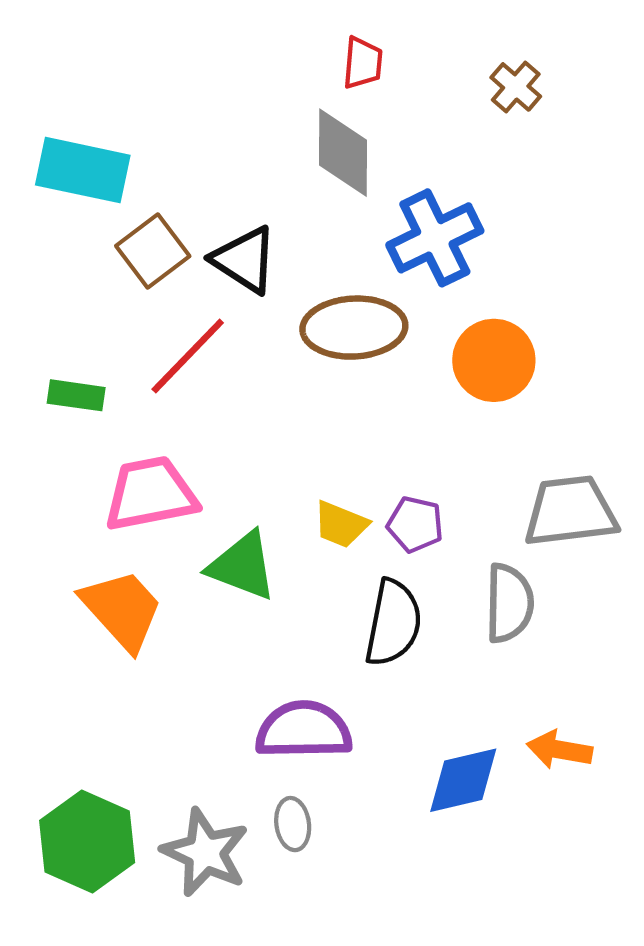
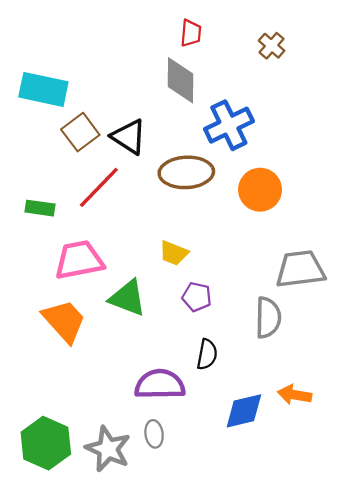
yellow trapezoid: (341, 524) -> (174, 253), moved
purple pentagon: (415, 524) -> (197, 297), moved
black semicircle: (393, 623) -> (207, 354), moved, size x0.7

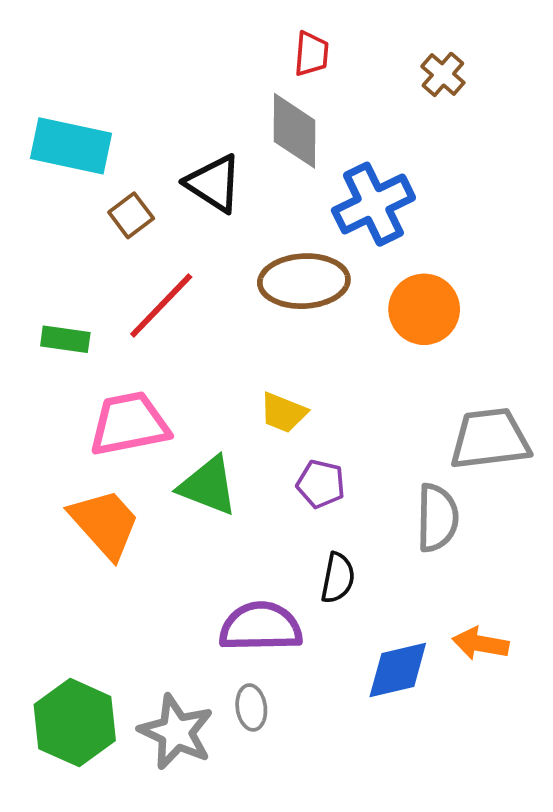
brown square: (80, 132) -> (131, 215), size x0.7
black triangle: (129, 137) -> (214, 183), moved

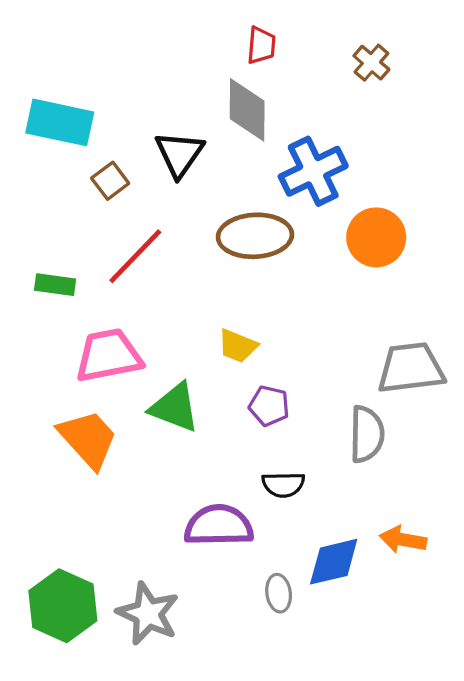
black triangle: (214, 183) -> (179, 154), turned 32
orange circle: (424, 309) -> (376, 237), moved
black semicircle: (338, 578) -> (283, 485), turned 78
gray ellipse: (251, 707) -> (279, 593), moved

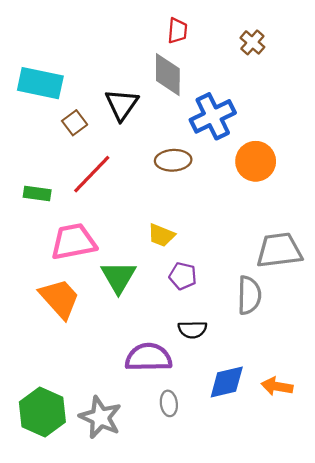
brown ellipse: (255, 236) -> (173, 160), size x0.7
green triangle: (175, 407) -> (118, 277), turned 39
orange arrow: (403, 540) -> (277, 386), moved
gray ellipse: (279, 593) -> (169, 403), moved

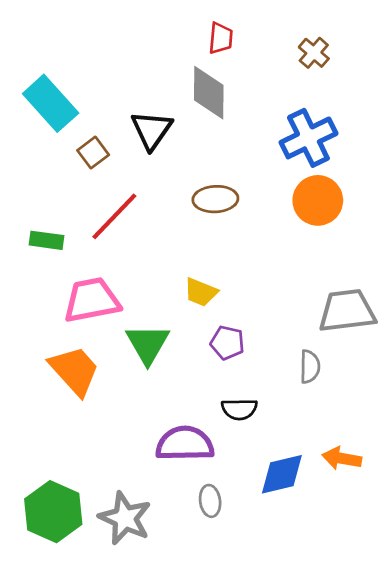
cyan rectangle: (40, 83) -> (51, 103), turned 36
blue cross: (213, 116) -> (308, 138), moved
gray semicircle: (249, 295) -> (310, 367), size x0.7
orange arrow: (277, 386) -> (342, 458), moved

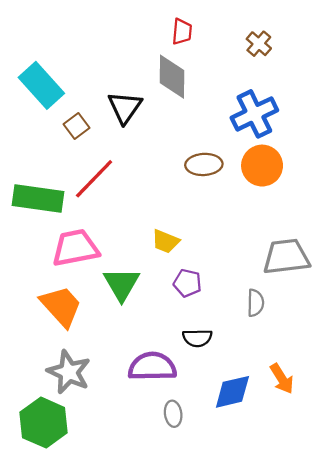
brown ellipse: (215, 199) -> (204, 164), moved
green rectangle: (47, 240) -> (38, 199), size x1.8
orange arrow: (342, 458) -> (282, 379), turned -132
gray star: (125, 518) -> (69, 372), moved

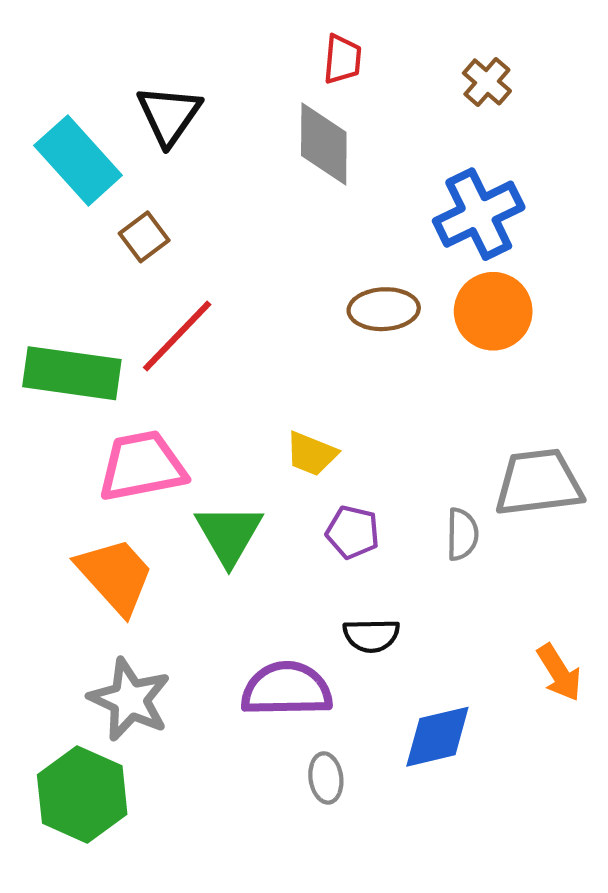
black triangle: (125, 107) -> (169, 115), moved
gray semicircle: (255, 303) -> (462, 534), moved
orange arrow: (282, 379) -> (559, 673), moved

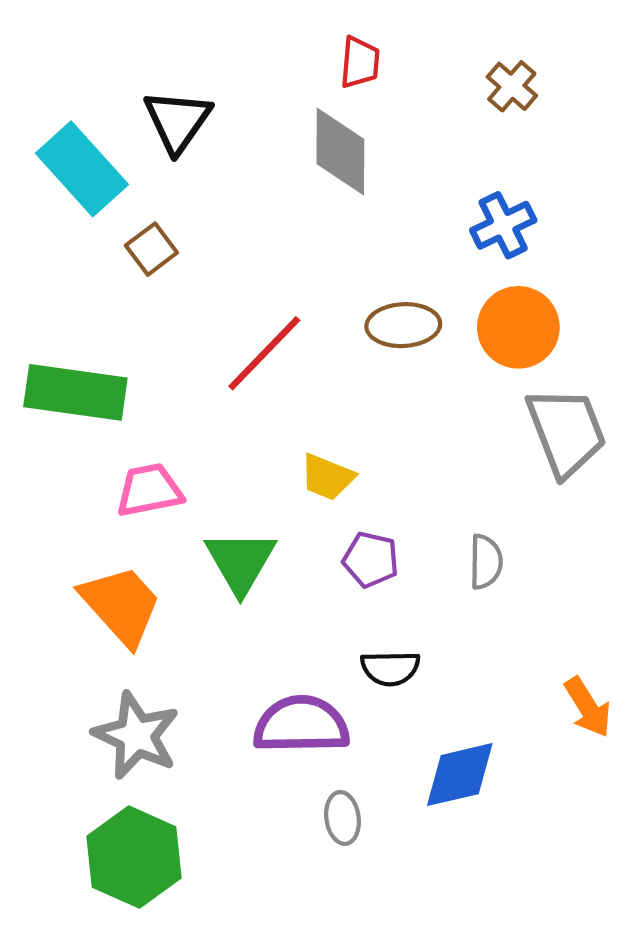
blue cross: (479, 214) -> (503, 225), size x0.7
red line: (177, 336) -> (264, 353), moved
pink trapezoid: (142, 466) -> (149, 490), size x0.7
gray trapezoid: (539, 483) -> (566, 432), moved, turned 76
green hexagon: (82, 794) -> (134, 857), moved

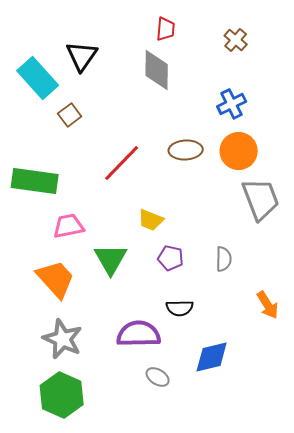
orange arrow: (588, 707) -> (268, 305), moved
gray ellipse: (342, 818) -> (158, 377), turned -50

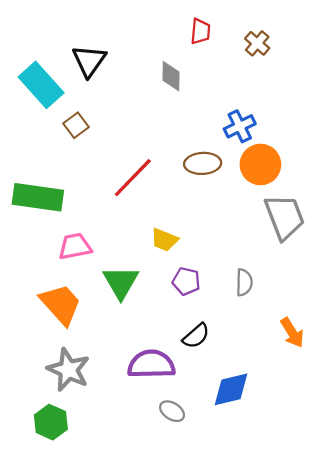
red trapezoid: (166, 29) -> (200, 31), moved
gray diamond: (157, 70) -> (171, 76), size x0.7
blue cross: (232, 104) -> (240, 126), moved
black semicircle: (180, 308) -> (196, 336), turned -40
green hexagon: (62, 395) -> (51, 422), moved, size x0.7

